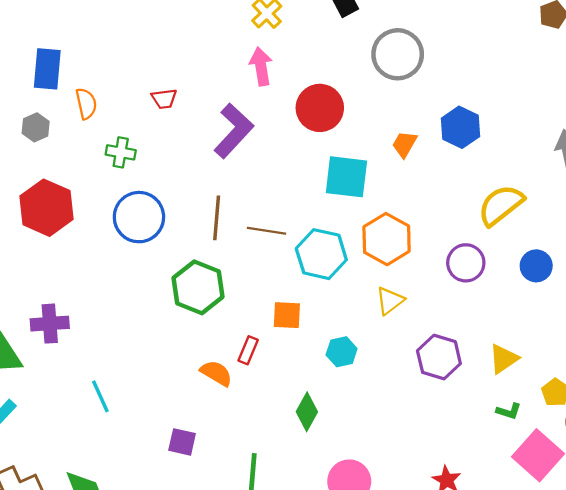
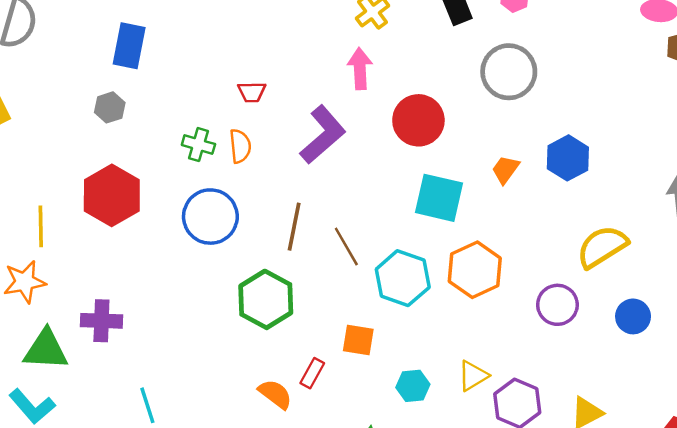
orange semicircle: (86, 104) -> (240, 146), moved
brown line: (267, 231) -> (346, 247), turned 45
yellow triangle: (390, 301) -> (473, 376), moved

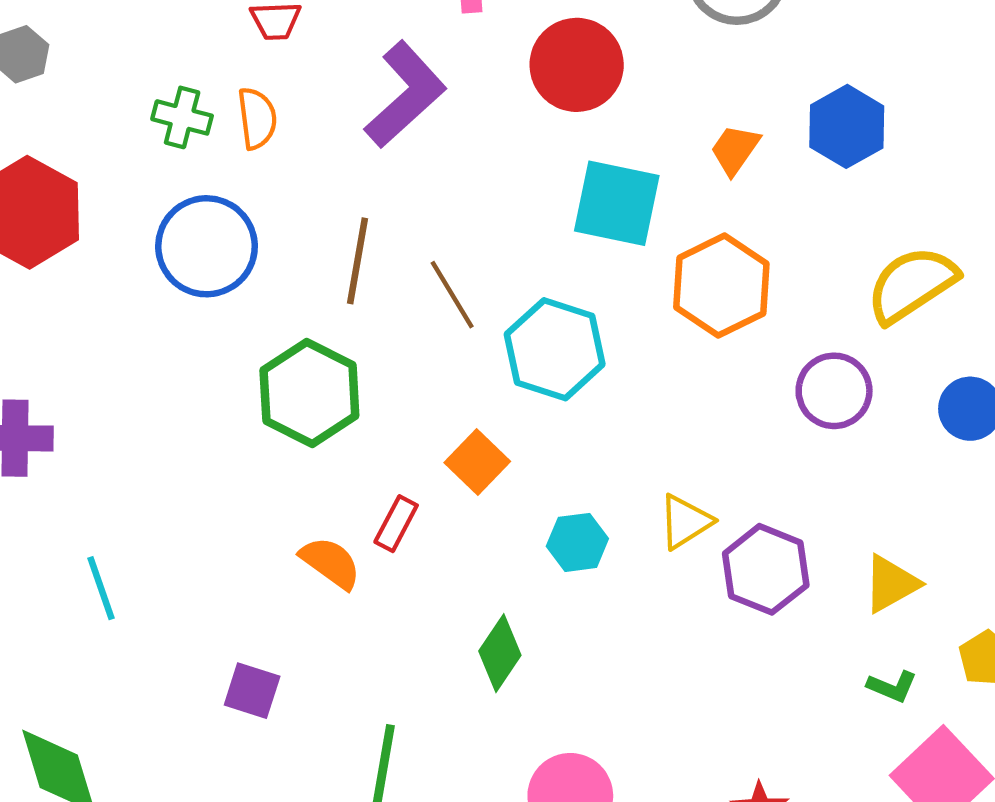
orange hexagon: (475, 270) -> (721, 286), moved
orange square: (358, 340) -> (477, 462), turned 36

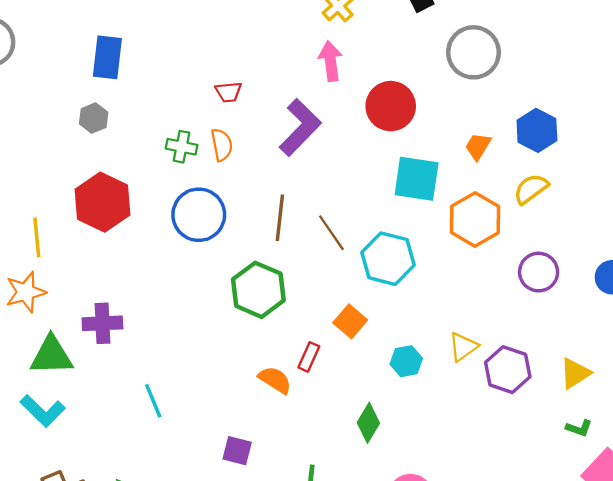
yellow semicircle: (912, 284) -> (531, 189), moved, size x0.7

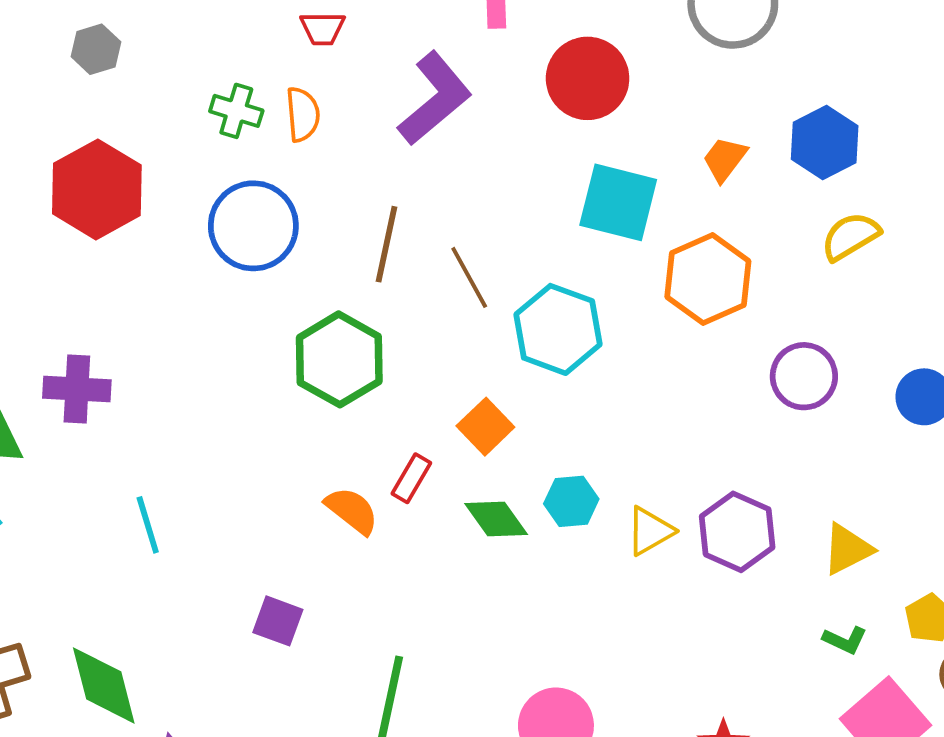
yellow semicircle: (531, 189) -> (850, 236), moved
yellow triangle: (463, 347) -> (650, 531), moved
green diamond: (368, 423) -> (496, 519), moved, turned -72

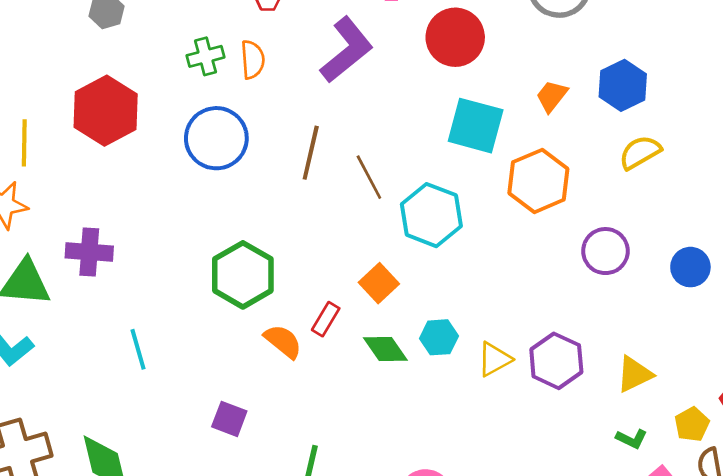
green cross: (236, 111) -> (205, 56), turned -33
green hexagon: (339, 359) -> (243, 275), moved

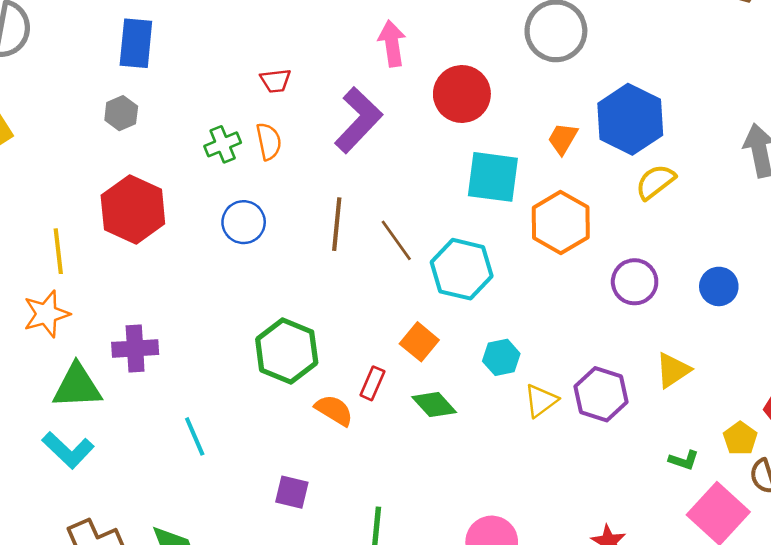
blue hexagon: (623, 85) -> (630, 119), size x1.4
blue circle: (216, 138) -> (244, 222), size x0.7
cyan hexagon: (439, 337) -> (501, 357), moved
yellow triangle: (634, 374) -> (673, 370), moved

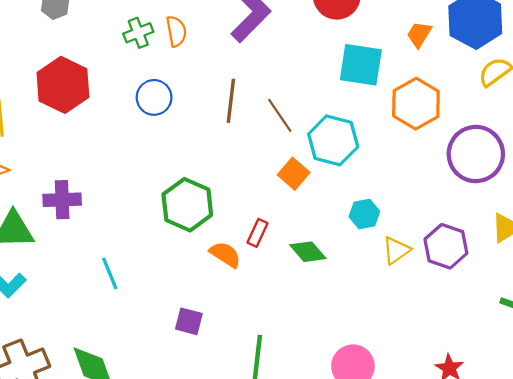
purple circle: (635, 282) -> (476, 154), size x1.5
orange square: (419, 342) -> (294, 174), moved

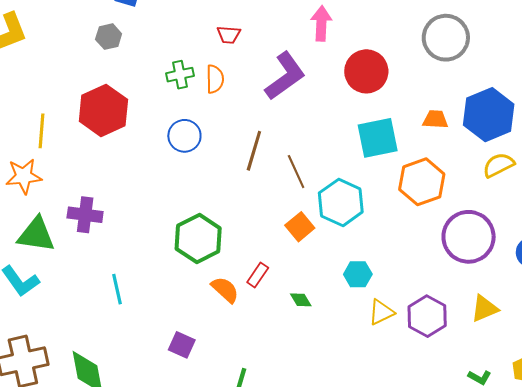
orange trapezoid: (419, 34) -> (435, 119), turned 52
cyan square: (361, 65) -> (378, 138), turned -30
green diamond: (308, 252) -> (301, 300), size x0.7

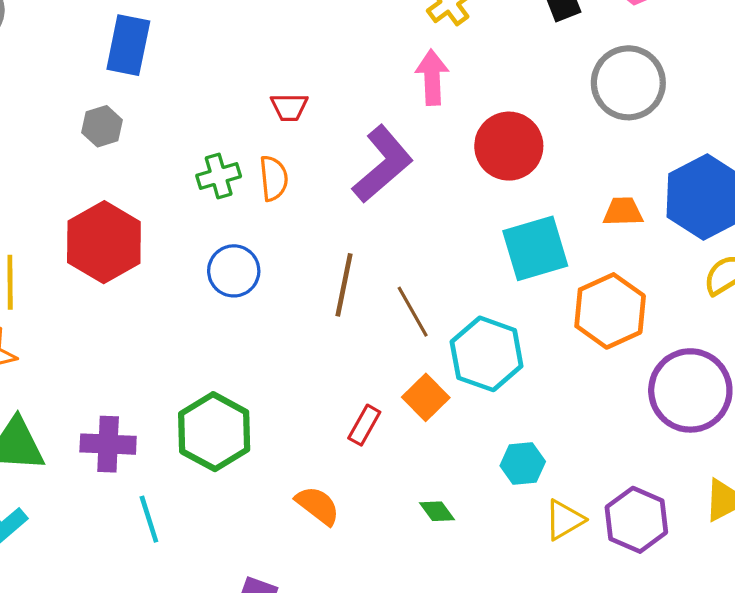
purple cross: (85, 215) -> (108, 444), moved
green hexagon: (198, 238) -> (214, 432), moved
red rectangle: (258, 275) -> (364, 425), moved

